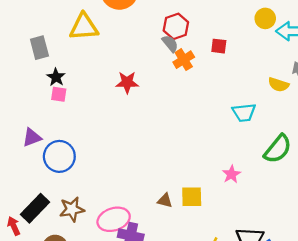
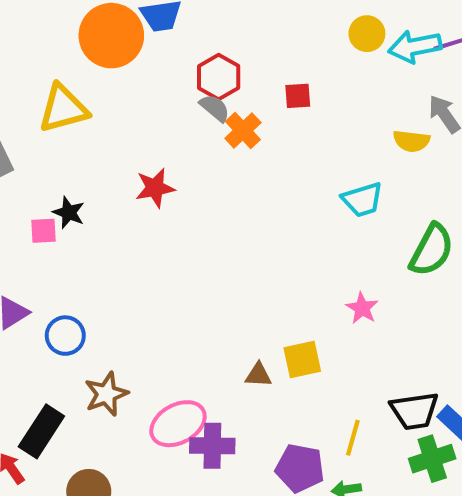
black star: (56, 77) -> (69, 213), moved
blue circle: (59, 156) -> (65, 336), size x0.7
brown star: (72, 209) -> (106, 394), moved

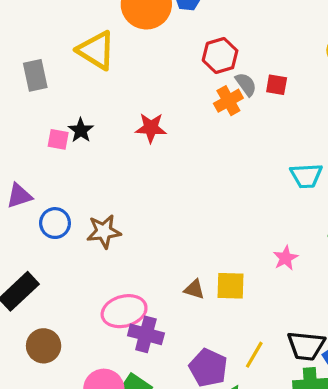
gray semicircle: (215, 108) -> (246, 84), moved
yellow triangle: (63, 109) -> (96, 50), turned 33
brown star: (106, 394) -> (104, 231), moved

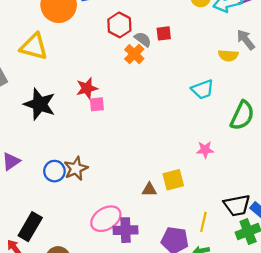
black star: (81, 130) -> (40, 104), size x1.8
pink square: (58, 139) -> (97, 104), moved
blue circle: (55, 223) -> (54, 171), moved
pink star: (286, 258) -> (205, 150), turned -30

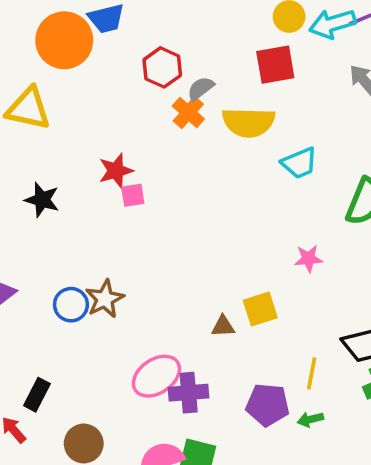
red square: (164, 33) -> (275, 65), moved, size x1.6
gray semicircle: (143, 39) -> (201, 88), turned -72
yellow semicircle: (228, 55) -> (249, 122), moved, size x1.6
black star: (40, 104) -> (42, 200), size x0.7
black rectangle: (30, 227) -> (37, 395), size x0.7

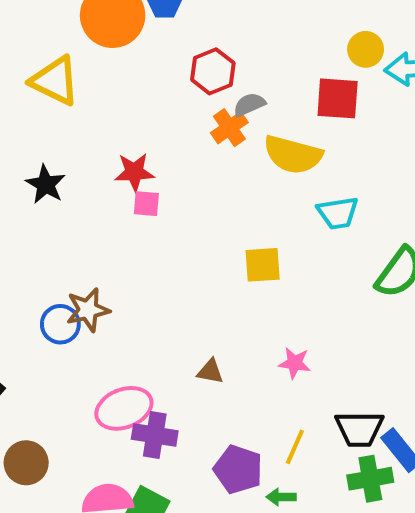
pink star: (308, 259) -> (295, 363), moved
blue circle: (71, 305) -> (60, 324), moved
yellow square: (260, 309) -> (263, 265), moved

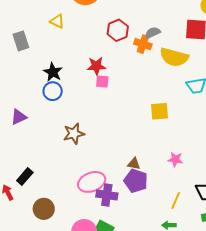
red hexagon: (213, 71) -> (118, 30), moved
yellow triangle: (55, 81) -> (57, 21), size x0.6
orange cross: (229, 128) -> (143, 44), turned -36
blue circle: (60, 324) -> (53, 91), moved
purple pentagon: (238, 469) -> (136, 181), moved

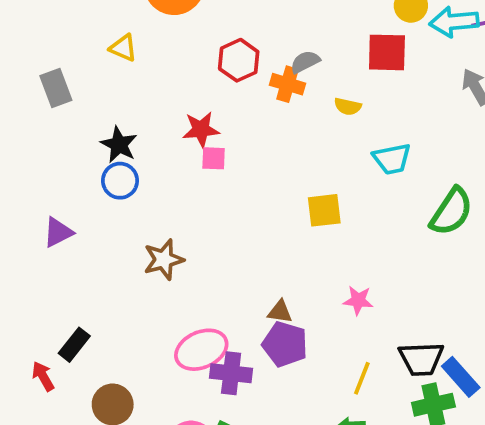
yellow semicircle: (174, 57) -> (348, 107), size x0.5

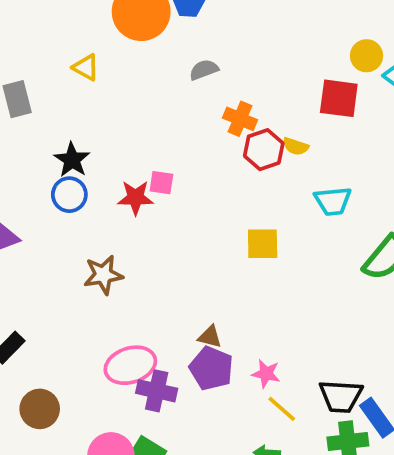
red hexagon: (239, 60) -> (264, 150), moved
gray semicircle: (305, 62) -> (204, 70), moved
red star: (201, 130) -> (135, 198), moved
pink star: (358, 300) -> (266, 374), moved
yellow line: (362, 378) -> (282, 409), turned -76

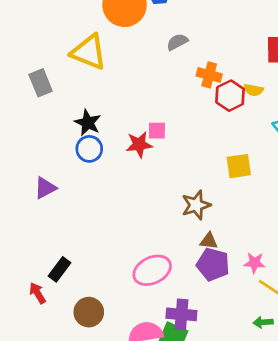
yellow triangle: (86, 67) -> (89, 52), size x1.8
brown star: (103, 275) -> (196, 205), moved
purple cross: (157, 391) -> (181, 314), moved

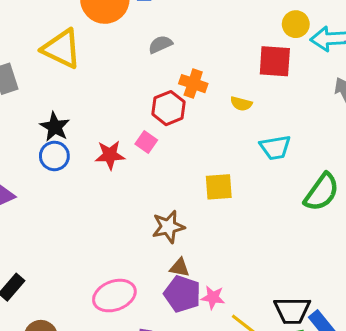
red hexagon: (230, 96) -> (168, 108), moved
pink square: (157, 131) -> (146, 142), moved, turned 30
pink star: (254, 263) -> (213, 297), moved

